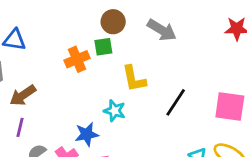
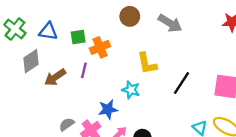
green square: (103, 47) -> (78, 37), moved
purple line: (20, 127) -> (84, 70), moved

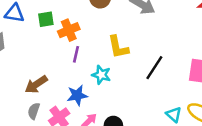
purple line: (84, 70) -> (76, 54), moved
brown arrow: (55, 77) -> (36, 84), moved
gray semicircle: (67, 124) -> (34, 111), turned -35

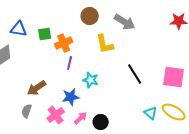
yellow L-shape: (118, 47) -> (105, 44), moved
black line: (154, 68) -> (135, 74), turned -65
gray semicircle: (34, 111) -> (27, 111), moved

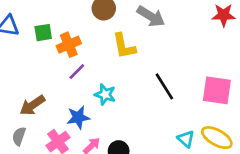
purple line: (70, 63) -> (77, 72), turned 32

